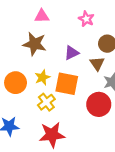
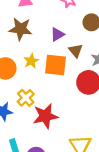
brown triangle: (97, 64) -> (76, 51), moved
yellow cross: (46, 102) -> (26, 98), moved

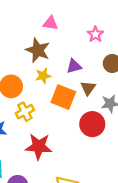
yellow star: (31, 61) -> (43, 76), moved
yellow cross: (26, 98) -> (25, 112), moved

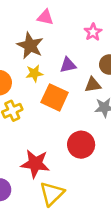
brown triangle: (88, 88) -> (93, 85), moved, turned 42
red circle: (92, 124) -> (81, 145), moved
red star: (39, 146) -> (35, 164), moved

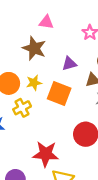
yellow star: (34, 73) -> (34, 83), moved

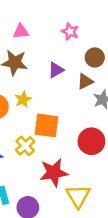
orange square: (59, 93) -> (47, 125), moved
yellow cross: (22, 108) -> (25, 146), moved

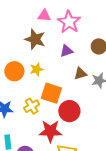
pink star: (70, 32) -> (69, 22), moved, size x1.6
brown triangle: (85, 81) -> (80, 74), moved
red circle: (91, 141) -> (69, 111), moved

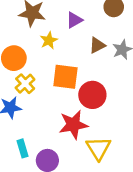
yellow star: (37, 69) -> (49, 40), moved
yellow cross: (32, 106) -> (25, 84), moved

